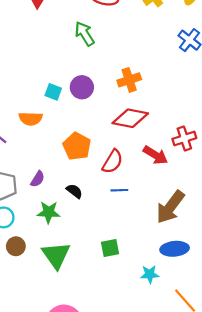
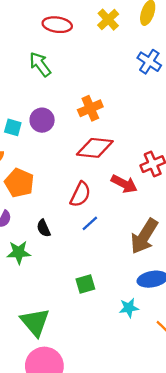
orange pentagon: (77, 146) -> (19, 183), moved
blue line: (119, 190) -> (90, 223), turned -35
black semicircle: (74, 191) -> (44, 228), turned -147
green triangle: (56, 255) -> (35, 322), moved

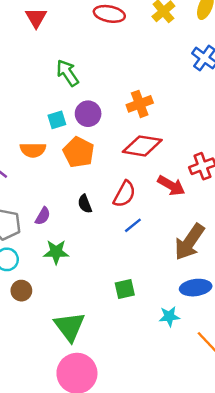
green arrow: (40, 64) -> (67, 73), moved
cyan square: (13, 127) -> (57, 120), turned -36
orange pentagon: (19, 183) -> (79, 152), moved
black semicircle: (44, 228) -> (85, 204), moved

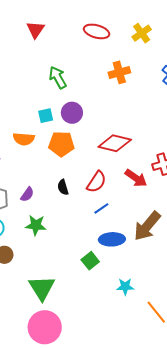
orange cross: (140, 104) -> (119, 72), moved
orange pentagon: (79, 152) -> (61, 144), turned -30
blue ellipse: (196, 288) -> (112, 239), moved
green square: (125, 289) -> (90, 261), turned -30

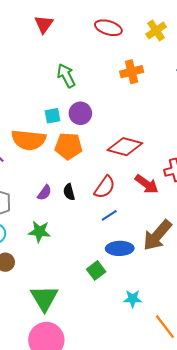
orange semicircle: (24, 139) -> (29, 140), size x1.5
purple semicircle: (27, 194) -> (44, 193), moved

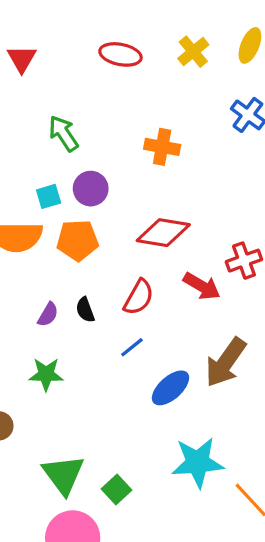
orange cross: (132, 72) -> (162, 147), moved, turned 30
blue line: (109, 215) -> (132, 347), moved
blue ellipse: (120, 248) -> (170, 388), turned -35
green square: (96, 270) -> (117, 490), moved
cyan star: (133, 299) -> (198, 462), size x1.8

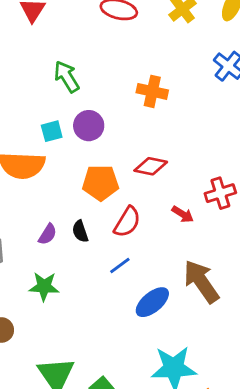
red diamond: (163, 233) -> (151, 166), size x0.7
orange pentagon: (77, 240) -> (101, 183), moved
red arrow: (202, 286) -> (183, 214), size x0.7
brown arrow: (226, 362) -> (201, 281), turned 108

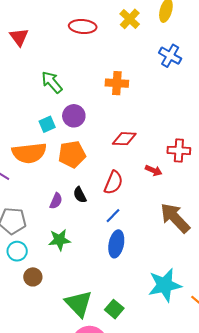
orange pentagon: (101, 183) -> (72, 154), moved
red cross: (220, 193) -> (179, 150), turned 30
blue ellipse: (152, 302) -> (116, 244), moved, turned -30

